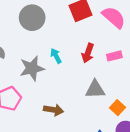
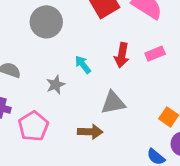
gray star: (32, 68) -> (56, 85), size x0.6
gray triangle: (95, 89) -> (113, 103), moved

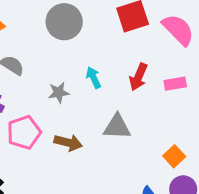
brown arrow: (90, 132) -> (68, 143), moved

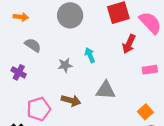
red arrow: (138, 77) -> (129, 44), moved
pink rectangle: (175, 84) -> (150, 70), moved
pink pentagon: (24, 132) -> (39, 109), moved

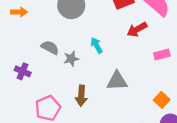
red arrow: (129, 44) -> (137, 29), turned 42
gray semicircle: (33, 45) -> (50, 48), moved
brown arrow: (71, 101) -> (81, 96), turned 84

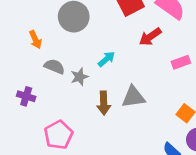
orange arrow: (19, 12) -> (35, 40), moved, turned 70
cyan arrow: (97, 45) -> (106, 59), turned 84
brown arrow: (81, 96) -> (104, 103), moved

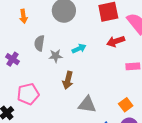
orange arrow: (35, 40) -> (23, 16), moved
gray semicircle: (54, 67) -> (39, 43), turned -119
gray triangle: (133, 97) -> (87, 105), moved

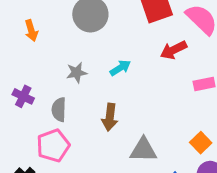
gray semicircle: (39, 43) -> (59, 110), moved
gray star: (56, 56) -> (77, 73), moved

